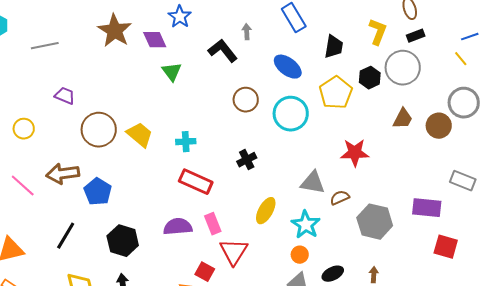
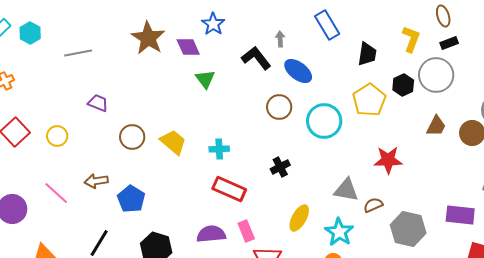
blue ellipse: (288, 67) -> (298, 71), moved
brown circle: (99, 130) -> (132, 137), size x0.7
brown arrow: (63, 174) -> (96, 181), size x0.7

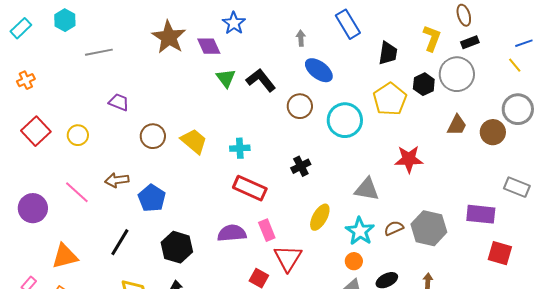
cyan hexagon: (30, 33) -> (65, 20), moved
black L-shape: (256, 58) -> (261, 80), moved
brown semicircle: (373, 205) -> (394, 228), moved

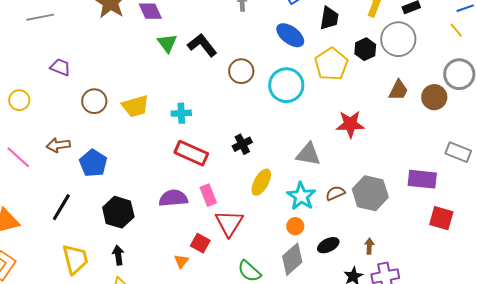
blue ellipse: (319, 70) -> (290, 35), moved
yellow trapezoid: (194, 141) -> (135, 106), turned 124
black cross: (301, 166) -> (242, 144), moved

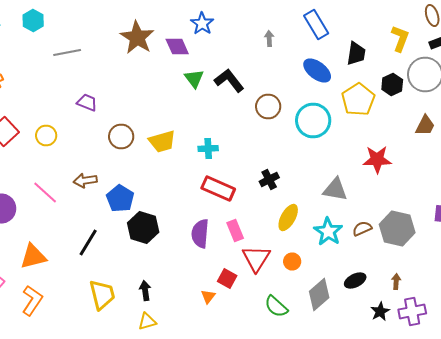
purple semicircle: (173, 198) -> (200, 234), turned -80
black hexagon: (118, 212) -> (143, 228), moved
orange circle: (295, 226) -> (292, 262), moved

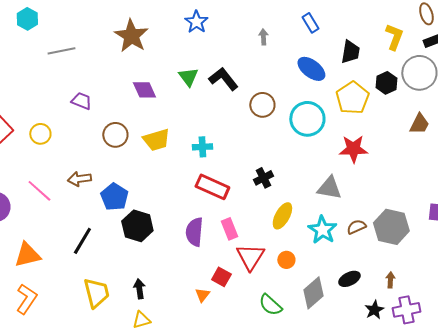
blue rectangle: (316, 24) -> (310, 23), size x0.7
purple diamond: (177, 46) -> (144, 90), moved
red star: (377, 160) -> (353, 149), moved

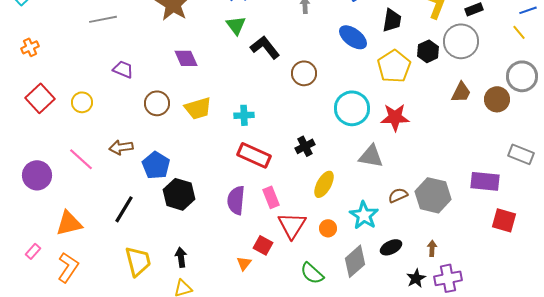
green triangle: (188, 77) -> (236, 25), moved
cyan circle: (307, 119) -> (352, 108), moved
cyan star: (322, 230) -> (364, 215), moved

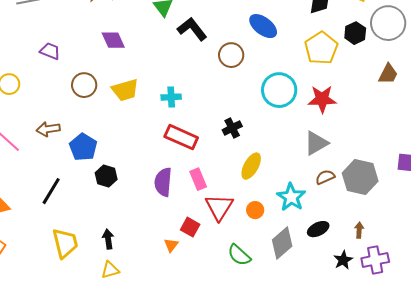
blue ellipse: (353, 37) -> (263, 26), moved
gray triangle: (371, 156) -> (316, 143), moved, turned -40
black hexagon: (179, 194) -> (106, 176), size x0.7

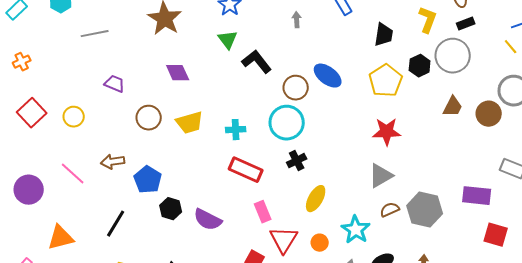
blue ellipse: (263, 26) -> (328, 76), moved
cyan circle: (279, 90) -> (287, 123), moved
purple semicircle: (163, 182) -> (208, 220), moved, turned -68

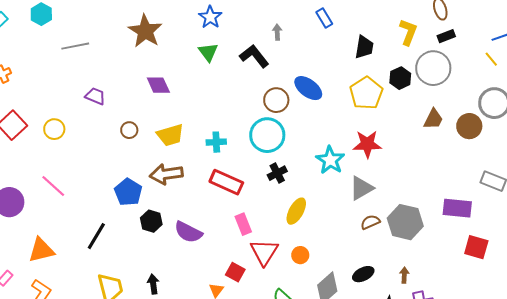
black L-shape: (257, 62) -> (254, 56), moved
brown circle: (149, 118) -> (129, 130), size x0.7
brown arrow: (113, 162) -> (166, 174), moved, size x1.4
cyan star: (356, 230) -> (330, 160), moved

